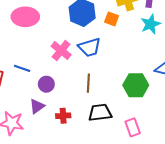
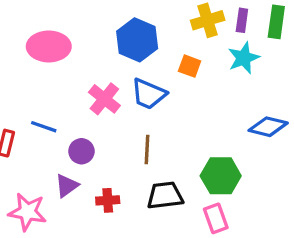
orange square: (112, 19) -> (190, 66), moved
blue trapezoid: (89, 47) -> (149, 94), turned 40
green hexagon: (136, 85) -> (221, 176), moved

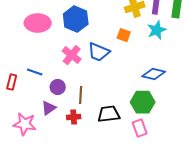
blue hexagon: (137, 40) -> (76, 19), moved
blue diamond: (268, 127) -> (154, 74), moved
brown line: (147, 150) -> (81, 95), moved

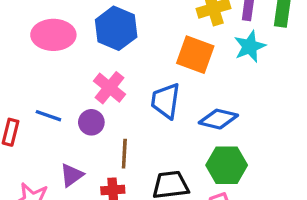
orange square: (124, 35) -> (195, 55), size x1.6
blue trapezoid: (99, 52) -> (166, 101), moved, turned 75
blue diamond: (154, 74) -> (218, 119), moved
purple circle: (58, 87) -> (91, 122), moved

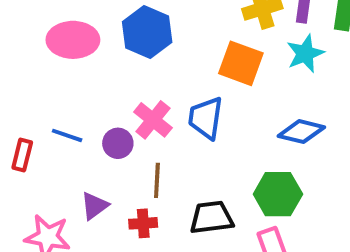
pink cross: (110, 88) -> (153, 120), moved
blue diamond: (218, 119) -> (301, 132), moved

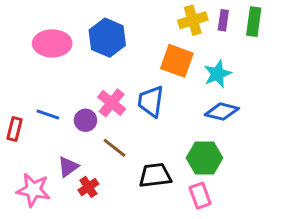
cyan star: (305, 54) -> (217, 74), moved
brown line: (157, 180) -> (115, 148), turned -55
red cross: (143, 223) -> (88, 187), moved, turned -30

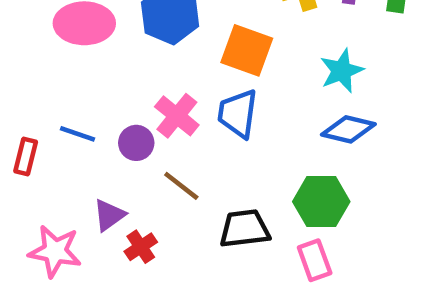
orange square: (177, 61) -> (247, 50), moved

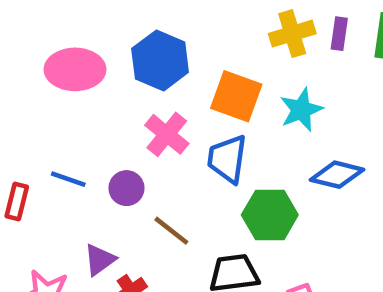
cyan star: (342, 71) -> (301, 110), moved
pink cross: (177, 116) -> (167, 134), moved
green hexagon: (321, 202) -> (270, 215), moved

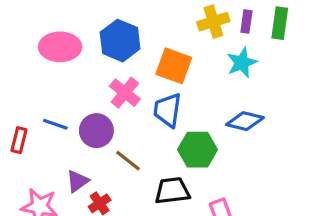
cyan star: (301, 110) -> (242, 63), moved
purple circle: (126, 188) -> (96, 131), size x1.4

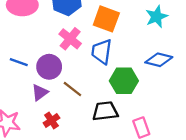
purple triangle: (77, 181) -> (40, 92), moved

